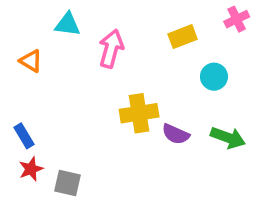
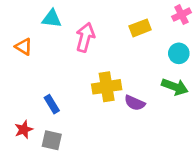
cyan circle: (214, 77) -> (179, 53), moved
blue rectangle: (24, 136) -> (52, 104), moved
green arrow: (228, 138) -> (175, 87), moved

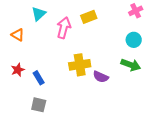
cyan triangle: (52, 19) -> (39, 14), turned -49
yellow rectangle: (140, 28) -> (89, 17), moved
red star: (24, 130) -> (18, 70), moved

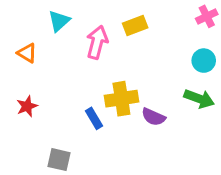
blue rectangle: (39, 78) -> (94, 118), moved

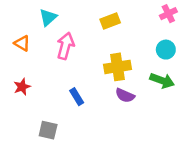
pink arrow: (97, 42) -> (65, 46), moved
yellow cross: (121, 99) -> (117, 67), moved

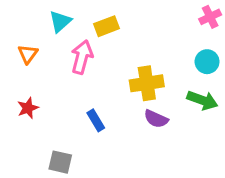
yellow rectangle: (110, 21) -> (107, 26), moved
orange triangle: (22, 43) -> (28, 54), turned 35

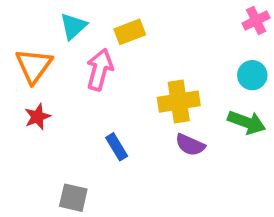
orange triangle: (28, 54) -> (34, 66), size x1.5
red star: (28, 108) -> (37, 117), moved

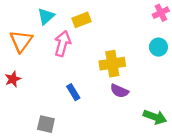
red star: (37, 117) -> (13, 79), moved
green arrow: (247, 122) -> (155, 117), moved

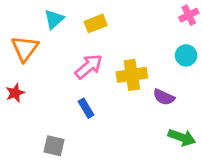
pink arrow: (63, 43) -> (89, 67), moved, turned 35
purple semicircle: (119, 91) -> (164, 97), moved

